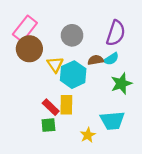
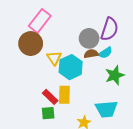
pink rectangle: (25, 29) -> (40, 21), moved
gray circle: (72, 35) -> (89, 38), moved

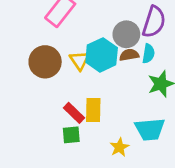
brown circle: (31, 44) -> (45, 62), moved
cyan semicircle: (105, 53) -> (148, 54), turned -48
cyan hexagon: (71, 67) -> (102, 55), moved

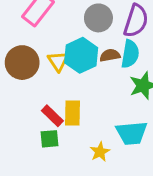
gray circle: (126, 34) -> (98, 18), moved
cyan semicircle: (148, 54) -> (130, 54), size x1.4

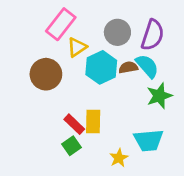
cyan semicircle: (130, 54) -> (147, 66), turned -50
yellow triangle: (58, 61) -> (77, 47), moved, turned 30
green square: (49, 139) -> (72, 146), turned -30

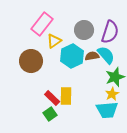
yellow star: (119, 158) -> (112, 94), moved

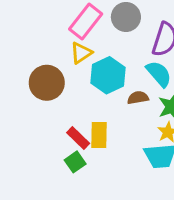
pink rectangle: (42, 24) -> (86, 21), moved
gray circle: (84, 30) -> (126, 17), moved
brown semicircle: (92, 56) -> (138, 98), moved

